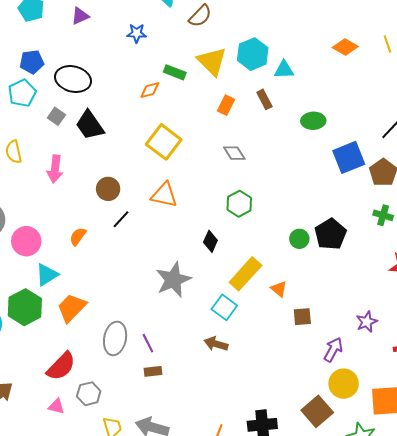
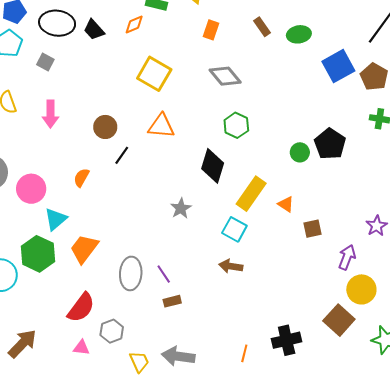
brown rectangle: (264, 99) -> (262, 27), moved
black trapezoid: (90, 125) -> (94, 30), moved, size x0.7
gray diamond: (234, 153) -> (225, 76), size x1.4
black diamond: (210, 241) -> (213, 166), size x1.6
gray star: (173, 280) -> (181, 208), size x0.6

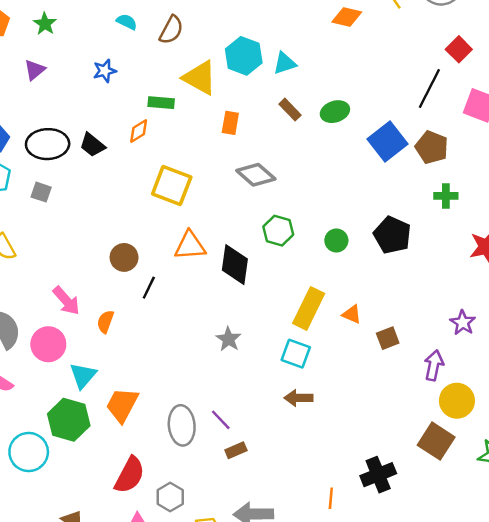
pink arrow: (50, 114) -> (66, 301), moved, turned -32
green circle: (300, 152) -> (336, 240), moved
black diamond: (213, 166) -> (235, 265), moved

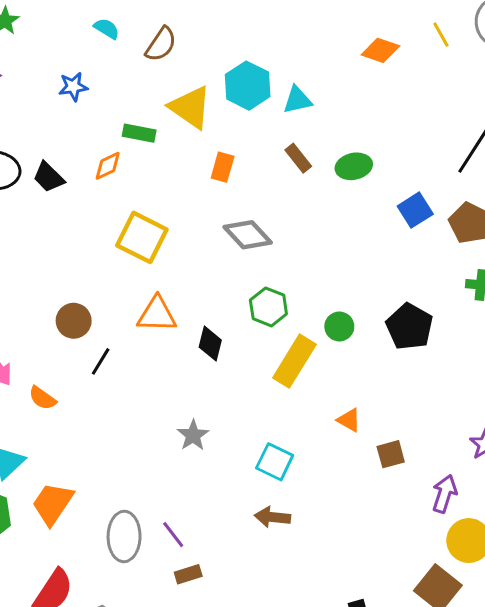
blue square: (387, 142) -> (415, 210), size x0.7
black diamond: (235, 265) -> (210, 344), size x0.7
yellow rectangle: (309, 308) -> (294, 361), moved
orange semicircle: (105, 322) -> (42, 398), turned -80

